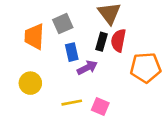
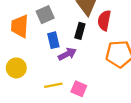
red semicircle: (118, 40) -> (104, 20), moved

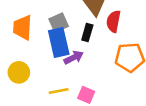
gray square: (45, 15) -> (59, 23), moved
blue rectangle: (53, 40) -> (59, 42), size x1.6

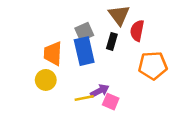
orange trapezoid: (23, 28) -> (53, 53), moved
purple arrow: (74, 57) -> (100, 91), moved

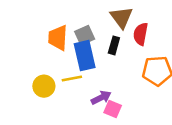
orange trapezoid: (53, 53) -> (58, 38), moved
yellow line: (84, 98) -> (72, 78), moved

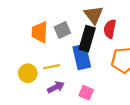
black rectangle: (114, 45) -> (87, 39), size x1.6
blue rectangle: (85, 56) -> (82, 57), moved
purple arrow: (101, 98) -> (56, 87), moved

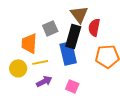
orange trapezoid: (40, 32) -> (29, 43), moved

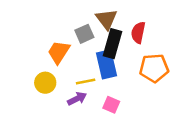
brown triangle: (79, 14) -> (106, 19), moved
orange trapezoid: (29, 43) -> (59, 52), turned 30
yellow line: (40, 62) -> (86, 81), moved

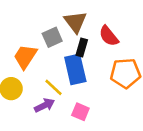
red semicircle: (138, 33) -> (109, 36), turned -50
black rectangle: (113, 44) -> (82, 48), size x0.6
yellow line: (86, 81) -> (53, 87), turned 54

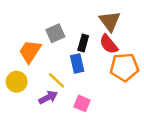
brown triangle: (75, 22) -> (110, 21), moved
red semicircle: (109, 36) -> (109, 44), moved
blue rectangle: (75, 69) -> (77, 64), size x0.7

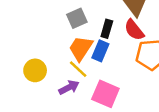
orange trapezoid: (30, 51) -> (81, 48), moved
blue rectangle: (77, 64) -> (100, 51), turned 36
pink square: (82, 103) -> (105, 94), size x1.5

